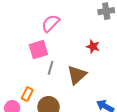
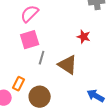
pink semicircle: (51, 23) -> (30, 14), moved
brown triangle: (77, 75) -> (68, 65), turned -45

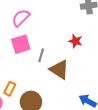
gray line: (42, 58) -> (41, 55), moved

